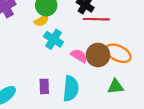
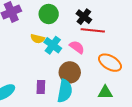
yellow semicircle: (42, 20) -> (38, 39), moved, turned 40
brown circle: (98, 55) -> (70, 72), moved
pink semicircle: (79, 56) -> (77, 47), moved

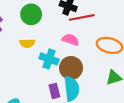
cyan cross: (53, 45) -> (49, 59), moved
purple rectangle: (41, 87) -> (54, 91), moved

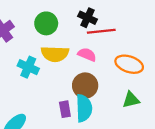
yellow semicircle: (27, 43) -> (55, 54), moved, size x1.6
cyan cross: (49, 59) -> (28, 67), moved

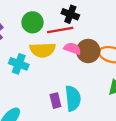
red line: (101, 31) -> (60, 30), moved
brown circle: (85, 86) -> (88, 51), moved

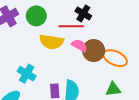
green circle: (32, 22) -> (36, 16), moved
cyan cross: (19, 64) -> (27, 74), moved

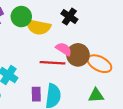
red line: (71, 26) -> (53, 63), moved
yellow semicircle: (51, 42) -> (38, 27), moved

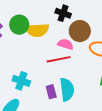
brown circle: (78, 55) -> (80, 31), moved

